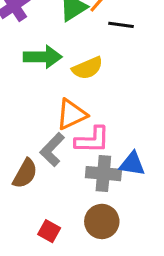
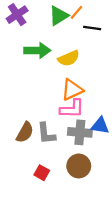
orange triangle: (71, 114) -> (72, 90), moved
gray L-shape: (52, 150) -> (46, 133), moved, turned -50

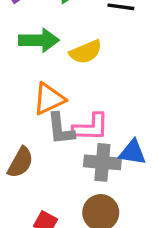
orange triangle: (72, 90) -> (49, 99), moved
gray L-shape: (46, 133) -> (61, 129), moved

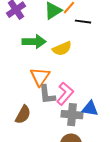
orange triangle: (49, 99) -> (40, 77), turned -30
pink L-shape: (91, 127) -> (65, 94), turned -50

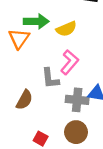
orange triangle: (40, 77) -> (19, 39), moved
pink L-shape: (65, 94) -> (70, 62), moved

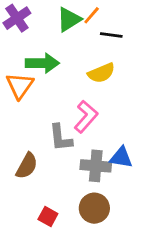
yellow semicircle: (66, 29) -> (101, 73), moved

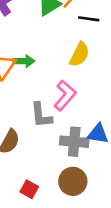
green arrow: (42, 63) -> (24, 61), moved, size x0.7
yellow semicircle: (101, 73) -> (79, 54), turned -40

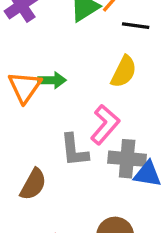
gray cross: (74, 142) -> (127, 159), moved

